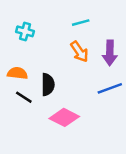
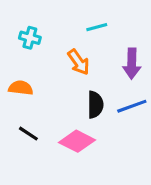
orange arrow: (79, 52) -> (79, 62), moved
black semicircle: (48, 85) -> (95, 105), moved
black line: (24, 97) -> (28, 134), moved

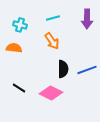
cyan line: (97, 27) -> (53, 18), moved
purple arrow: (132, 64) -> (87, 19), moved
orange semicircle: (21, 88) -> (14, 48), moved

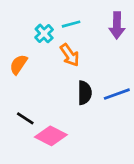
cyan cross: (20, 25) -> (44, 33), moved, turned 32
orange semicircle: (14, 48) -> (19, 64), turned -63
pink diamond: (51, 93) -> (51, 136), moved

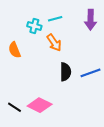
cyan cross: (44, 33) -> (34, 26), turned -32
orange semicircle: (19, 64) -> (15, 50), turned -56
black line: (25, 118) -> (15, 107), moved

